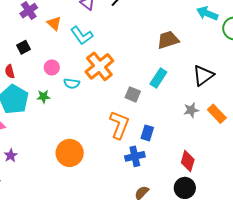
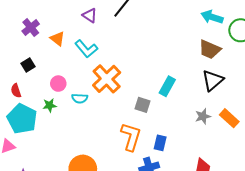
brown trapezoid: (168, 40) -> (210, 50), moved, turned -135
green star: (43, 97) -> (50, 105), moved

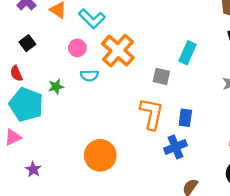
pink circle: (58, 84) -> (77, 48), moved

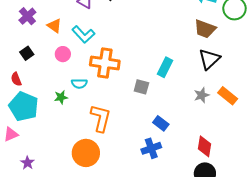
pink circle: (77, 48) -> (63, 54), moved
orange cross: (118, 51) -> (105, 63), turned -36
green star: (56, 87) -> (61, 97), moved
orange L-shape: (152, 114) -> (101, 118), moved
blue rectangle: (185, 118) -> (161, 123), turned -63

